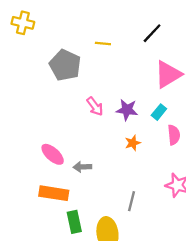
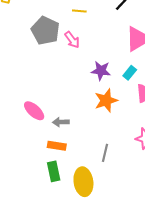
pink arrow: (95, 106) -> (72, 40), moved
orange star: (133, 143) -> (106, 100), size x1.6
orange rectangle: (54, 193) -> (57, 146), moved, size x0.7

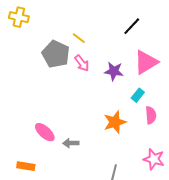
yellow line: (79, 11) -> (79, 38), moved, turned 32
purple star: (101, 71) -> (114, 71), moved
orange rectangle: (57, 146) -> (26, 166), moved

